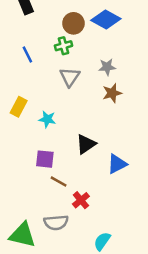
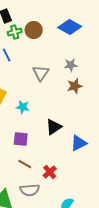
brown circle: (73, 23) -> (34, 30), moved
green cross: (64, 46) -> (15, 32), moved
brown line: (59, 181) -> (25, 164), moved

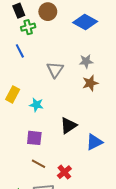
brown circle: (34, 30) -> (48, 12), moved

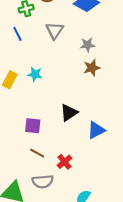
gray triangle: (55, 70) -> (55, 31), moved
cyan star: (36, 105) -> (35, 74), moved

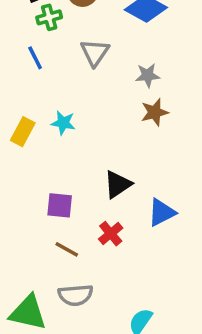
red cross: (64, 162) -> (111, 234), moved

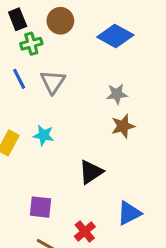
gray triangle: (95, 53) -> (53, 82), moved
black triangle: (118, 184) -> (91, 172), moved

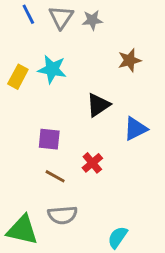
gray star: (117, 94) -> (92, 20), moved
cyan star: (44, 135) -> (52, 69), size x1.4
blue triangle: (129, 213) -> (135, 129), moved

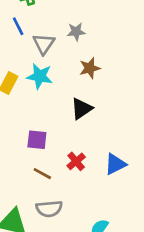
gray triangle: (61, 17) -> (44, 44), moved
brown star: (129, 60) -> (90, 68), moved
blue triangle: (135, 129) -> (115, 164), moved

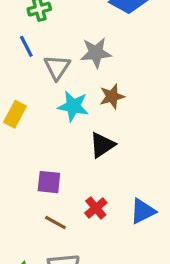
gray star: (76, 32) -> (96, 53), size x1.4
cyan star: (40, 76) -> (73, 106), moved

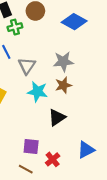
gray star: (96, 53) -> (63, 62), moved
purple square: (49, 182) -> (31, 147), moved
blue triangle: (143, 211) -> (86, 150), moved

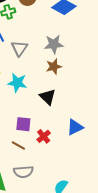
cyan star: (38, 92) -> (17, 83), moved
black triangle: (57, 117) -> (48, 97), turned -42

